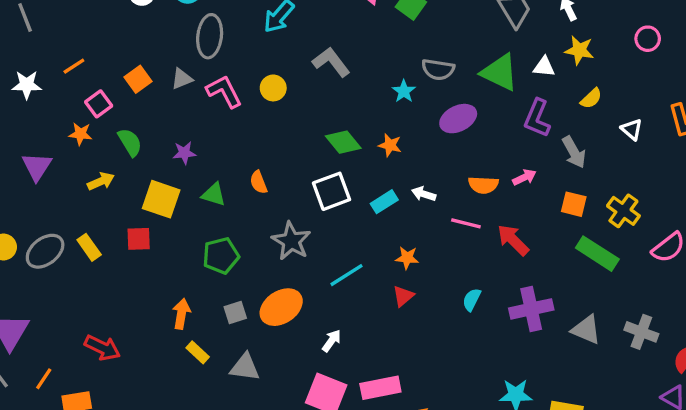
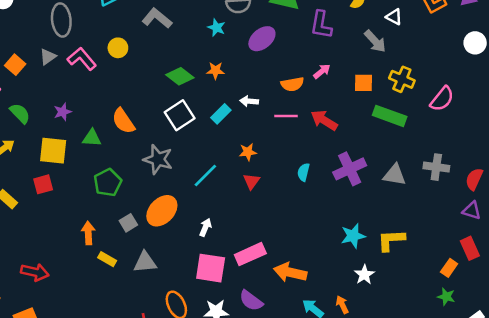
gray arrow: (574, 152) -> (375, 41), moved
orange semicircle: (259, 182) -> (123, 121), size x1.5

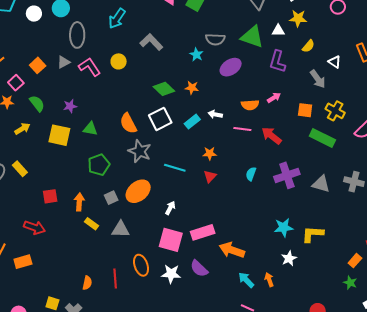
orange semicircle: (123, 121) -> (128, 123), moved
cyan line: (205, 175) -> (175, 168), turned 55
red square: (43, 184) -> (50, 196), moved

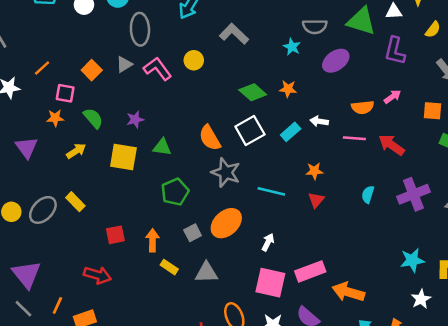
pink square: (16, 83) -> (65, 93), turned -35

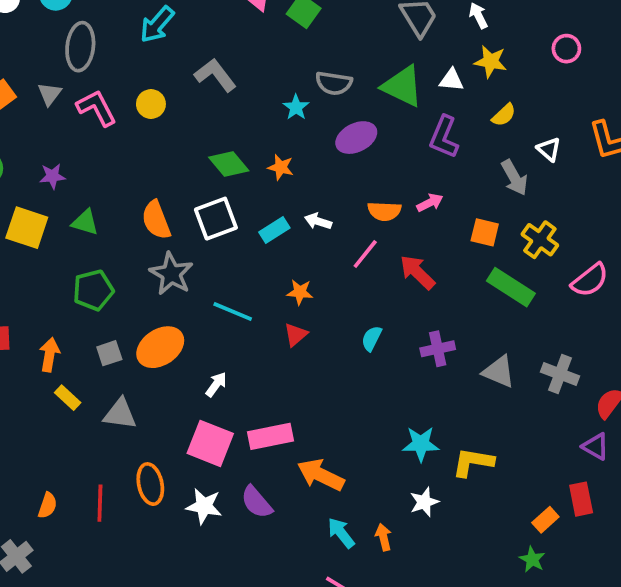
gray triangle: (124, 64) -> (49, 94), turned -30
pink line: (354, 138) -> (365, 254), turned -65
purple cross: (413, 194) -> (438, 349), size x0.7

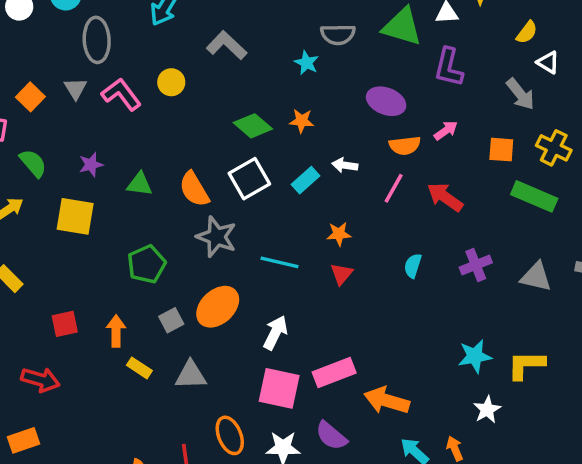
yellow semicircle: (504, 115) -> (527, 32), moved
purple ellipse: (356, 138) -> (386, 101), moved, turned 57
green triangle: (85, 222) -> (140, 184), moved
white arrow: (216, 384) -> (275, 333), size x1.4

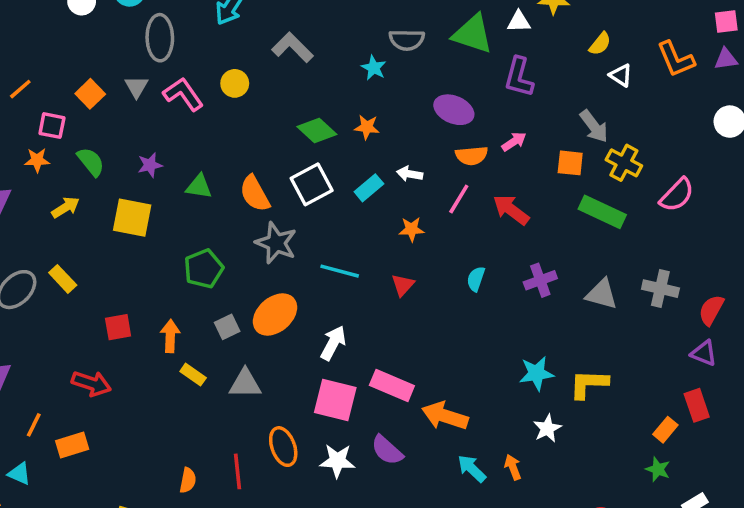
gray arrow: (520, 94) -> (594, 126), moved
orange star: (339, 234) -> (412, 229), moved
pink rectangle: (334, 373) -> (392, 386), turned 42

